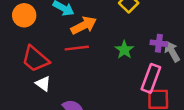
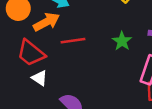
orange arrow: (84, 25) -> (46, 22), moved

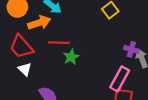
green star: (122, 41) -> (71, 57), moved

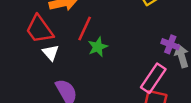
red line: (59, 43) -> (85, 28), turned -72
white triangle: (25, 69) -> (51, 53), moved

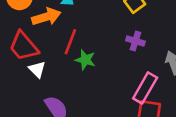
purple cross: (170, 44) -> (135, 41), moved
green star: (98, 47) -> (85, 60), turned -30

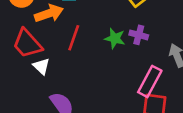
green star: (85, 60) -> (115, 38), moved

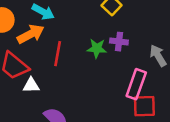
white triangle: (41, 66) -> (31, 85), turned -36

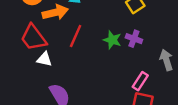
pink rectangle: (136, 84) -> (140, 81), size x0.7

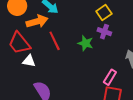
red line: (76, 36) -> (55, 41), turned -48
purple cross: (134, 39) -> (104, 32), moved

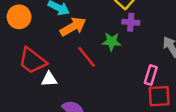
orange arrow: (37, 21) -> (73, 27), moved
red line: (55, 41) -> (87, 57), moved

